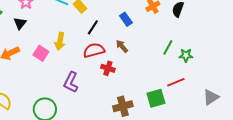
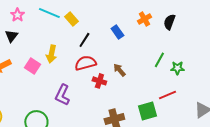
brown arrow: (122, 46) -> (119, 70), moved

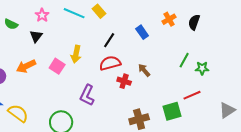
yellow rectangle: (71, 19) -> (99, 11), moved

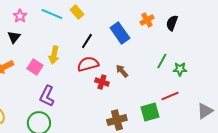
blue rectangle: (142, 32) -> (120, 33), size x1.5
purple L-shape: (87, 95) -> (47, 96), moved

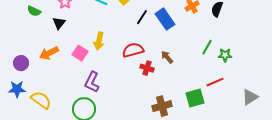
black line: (87, 41) -> (142, 17), moved

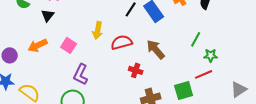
yellow arrow: (99, 41) -> (98, 30), moved
green star: (225, 55) -> (211, 55), moved
brown arrow: (167, 57) -> (156, 49), size x1.5
red cross: (147, 68) -> (136, 70), moved

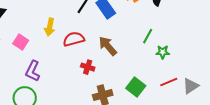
red line: (204, 74) -> (169, 82), moved
green square: (184, 90) -> (136, 87), turned -36

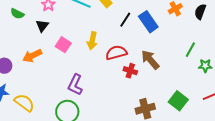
pink square: (21, 42) -> (63, 45), moved
red cross: (88, 67) -> (130, 71), moved

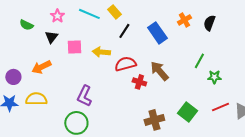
black line: (125, 20) -> (124, 31), moved
yellow arrow: (92, 41) -> (101, 52), turned 84
pink square: (63, 45) -> (74, 47), moved, turned -35
yellow semicircle: (24, 103) -> (36, 99), moved, turned -35

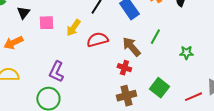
yellow arrow: (101, 52) -> (73, 28), turned -60
green line: (199, 61) -> (155, 37), moved
red cross: (139, 82) -> (124, 68), moved
red line: (220, 107) -> (193, 97), moved

